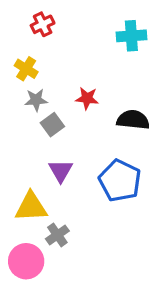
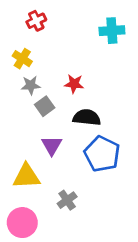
black semicircle: (133, 120) -> (87, 117), moved
gray cross: (57, 235) -> (67, 200), moved

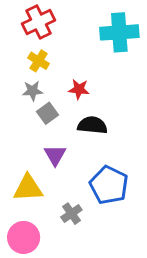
red cross: (36, 21) -> (39, 22), size x1.5
cyan cross: (112, 31) -> (119, 32), size x1.4
yellow cross: (22, 59) -> (39, 61), moved
blue pentagon: (102, 154) -> (109, 185), moved

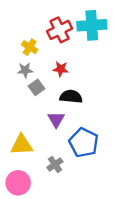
red cross: (39, 22) -> (60, 30), moved
purple triangle: (55, 155) -> (56, 120), moved

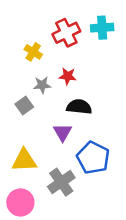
cyan cross: (92, 25) -> (102, 28), size x0.7
gray star: (25, 70) -> (42, 85), moved
gray square: (37, 87) -> (24, 105), moved
gray cross: (55, 164) -> (61, 182), size x1.5

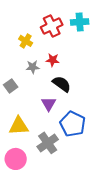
gray square: (24, 105) -> (11, 86), moved
black semicircle: (79, 107) -> (62, 84), turned 30

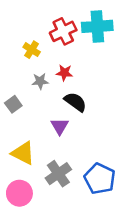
cyan cross: (80, 22) -> (97, 26), size x1.4
blue pentagon: (73, 124) -> (100, 179), moved
yellow triangle: (19, 126) -> (23, 153), turned 30

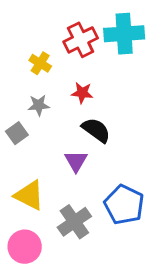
gray star: (40, 81) -> (39, 105), moved
blue pentagon: (100, 179) -> (124, 205), moved

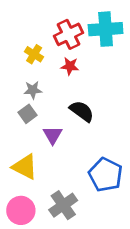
red star: (82, 93) -> (70, 66), moved
gray square: (17, 133) -> (27, 114), moved
purple triangle: (76, 161) -> (53, 135), moved
gray cross: (74, 222) -> (63, 205), moved

